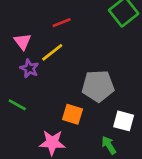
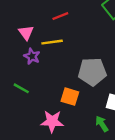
yellow line: (52, 52) -> (52, 42), turned 30

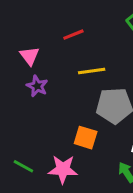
yellow line: (52, 42) -> (92, 71), moved
green line: (21, 88) -> (23, 166), moved

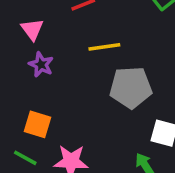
orange square: (86, 138) -> (38, 124), moved

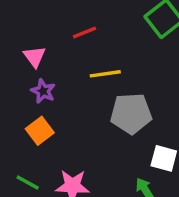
orange square: (38, 124) -> (40, 131), moved, turned 36

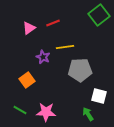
pink triangle: (35, 57) -> (29, 28), moved, turned 32
purple star: (43, 91) -> (43, 57), moved

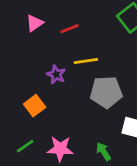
pink triangle: (29, 28) -> (35, 23), moved
green line: (20, 110) -> (25, 146), turned -64
green arrow: (88, 114) -> (103, 152), moved

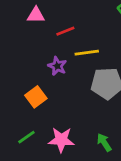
pink triangle: (35, 23) -> (36, 15), turned 36
red line: (70, 29) -> (65, 31), moved

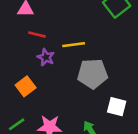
red line: (65, 31) -> (37, 35), moved, turned 36

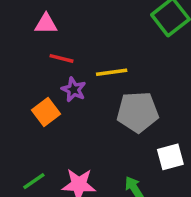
orange square: (26, 86) -> (46, 112), moved
white square: (117, 107) -> (170, 157), turned -30

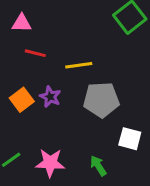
purple star: (74, 90) -> (50, 97), moved
white square: (170, 157) -> (130, 139), turned 30

